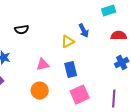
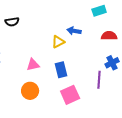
black semicircle: (22, 30) -> (12, 22), moved
blue arrow: (84, 31) -> (74, 31), turned 128
purple line: (114, 99) -> (99, 80), moved

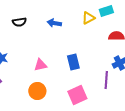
blue arrow: (74, 31) -> (54, 23), moved
yellow triangle: (58, 42) -> (88, 18), moved
blue rectangle: (61, 70) -> (73, 62), moved

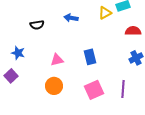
black semicircle: (19, 22) -> (37, 25), moved
purple line: (106, 80) -> (123, 89), moved

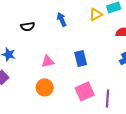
blue arrow: (71, 18) -> (62, 19), turned 56
purple line: (123, 89) -> (108, 98), moved

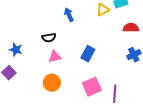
black semicircle: (28, 26) -> (49, 38), moved
blue rectangle: (81, 58) -> (88, 54), turned 42

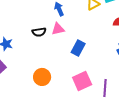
pink triangle: (55, 57) -> (58, 29), moved

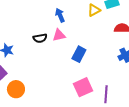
orange circle: (42, 77) -> (16, 89), moved

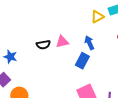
blue arrow: (60, 15) -> (89, 43), moved

